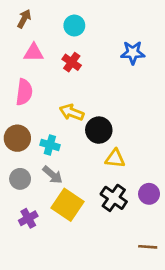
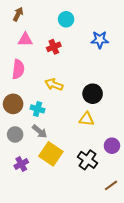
cyan circle: (74, 26) -> (66, 19), moved
red cross: (72, 62) -> (54, 47), turned 32
black circle: (99, 130) -> (93, 94), moved
black cross: (114, 198) -> (87, 160), moved
brown line: (148, 247) -> (111, 185), turned -40

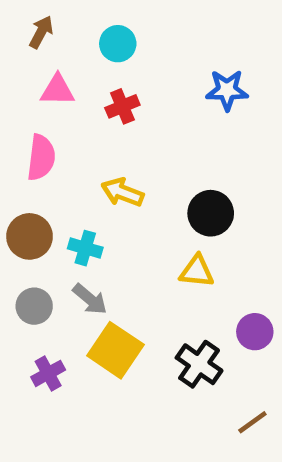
cyan circle: (66, 19) -> (118, 44), moved

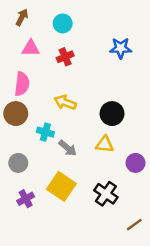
brown circle: (30, 236) -> (16, 114), moved
gray arrow: (90, 299) -> (68, 148), moved
purple circle: (255, 332) -> (135, 163), moved

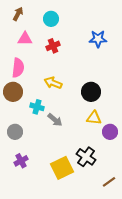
yellow triangle: (105, 144) -> (94, 118), moved
yellow square: (61, 186) -> (62, 168), moved, turned 30

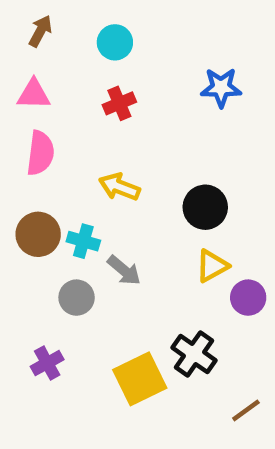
pink triangle: (25, 39) -> (34, 94), moved
brown circle: (13, 92) -> (38, 234), moved
yellow triangle: (94, 118) -> (212, 266), turned -35
gray circle: (15, 132) -> (77, 298), moved

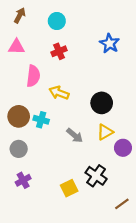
blue star: (221, 88) -> (110, 43), turned 30
pink semicircle: (40, 153) -> (33, 76), moved
gray arrow: (124, 270) -> (75, 135), moved
gray circle: (77, 298) -> (19, 149), moved
yellow square: (140, 379) -> (69, 188), size x0.7

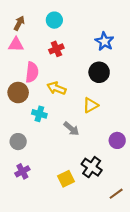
brown arrow: (20, 15) -> (19, 23), moved
black circle: (102, 103) -> (99, 72), moved
brown circle: (19, 116) -> (18, 93), moved
yellow triangle: (105, 132) -> (91, 105), moved

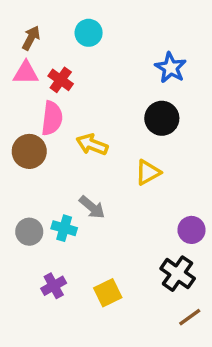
red cross: (56, 49) -> (61, 80), moved, turned -32
cyan cross: (39, 114) -> (64, 228), moved
gray arrow: (71, 129) -> (92, 207), moved
black cross: (92, 167) -> (178, 274), moved
purple cross: (22, 171) -> (54, 286), moved

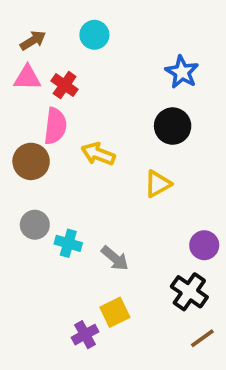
brown arrow: (31, 38) -> (33, 40), turned 30
gray arrow: (92, 207) -> (115, 258), moved
gray circle: (29, 232) -> (35, 225), moved
purple cross: (54, 286) -> (85, 335), moved

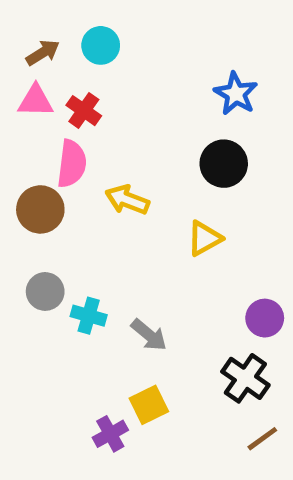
cyan circle: (94, 35) -> (101, 45), moved

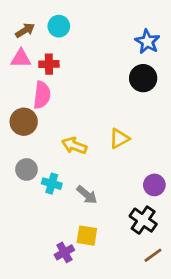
blue star: (236, 94) -> (147, 42), moved
red cross: (84, 111) -> (49, 64), turned -36
black circle: (224, 164) -> (143, 78), moved
yellow arrow: (127, 200) -> (74, 146), moved
yellow square: (149, 405) -> (87, 236), turned 35

